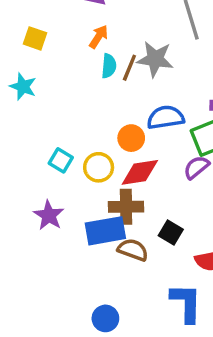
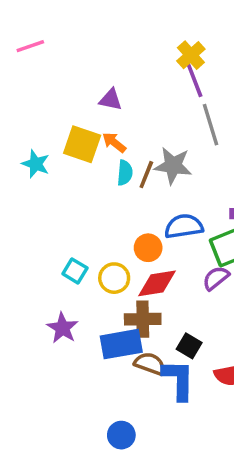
orange arrow: (99, 37) -> (114, 142), turned -85
yellow square: (35, 38) -> (82, 144), moved, size x1.5
cyan star: (23, 87) -> (36, 164), moved
blue L-shape: (186, 303) -> (178, 380), moved

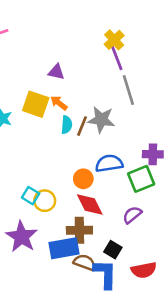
yellow circle: (114, 278) -> (45, 201), moved
purple semicircle: (216, 278) -> (132, 215), moved
red diamond: (157, 283) -> (90, 205), turned 72
purple star: (62, 328) -> (22, 237), size x1.4

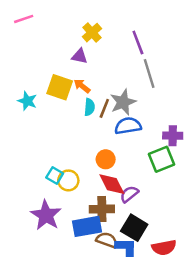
yellow cross: (114, 40) -> (92, 33), moved
gray star: (101, 120) -> (123, 102), turned -30
blue semicircle: (109, 163) -> (128, 126), moved
purple semicircle: (132, 215) -> (129, 194), moved
black square: (113, 250) -> (134, 228), size x1.5

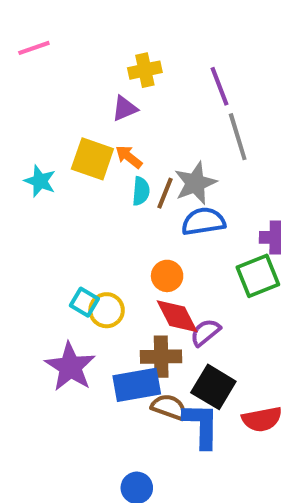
yellow cross: (92, 33) -> (145, 70), turned 30
purple triangle: (80, 56) -> (125, 108), turned -35

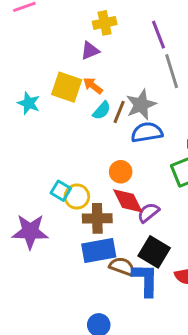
cyan semicircle: (141, 191) -> (102, 110), turned 36
brown cross: (161, 357) -> (97, 218), moved
purple star: (70, 367) -> (30, 232), moved, turned -30

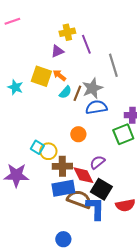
purple line: (159, 35) -> (86, 44), moved
red diamond: (128, 201) -> (83, 175), moved
brown semicircle: (122, 267) -> (79, 199), size x1.4

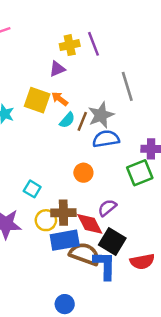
purple line: (86, 44) -> (93, 44), moved
yellow circle: (48, 151) -> (46, 220), moved

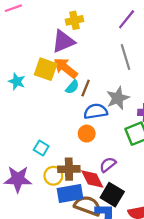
purple line: (93, 44) -> (127, 19), moved, turned 60
purple triangle: (57, 69) -> (63, 41), size x1.6
orange arrow: (60, 99) -> (66, 68), size x1.6
gray star: (101, 115) -> (118, 98), moved
blue semicircle: (106, 139) -> (96, 111), moved

